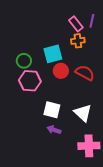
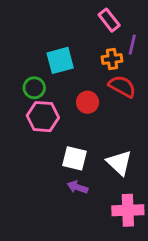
purple line: (92, 21) -> (132, 45), moved
pink rectangle: (76, 24) -> (109, 20), moved
cyan square: (53, 54) -> (60, 60), moved
red semicircle: (85, 73) -> (122, 86), moved

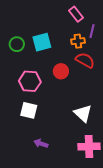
green circle: (34, 88) -> (17, 44), moved
white square: (75, 158) -> (29, 110), moved
purple arrow: (77, 187) -> (41, 144), moved

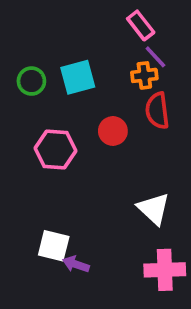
purple line: (92, 31) -> (155, 57), moved, turned -56
red semicircle: (85, 60) -> (157, 111), turned -126
white square: (29, 110) -> (54, 246), moved

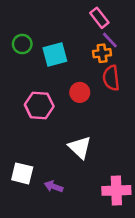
green circle: (31, 81) -> (22, 44), moved
white triangle: (154, 209) -> (80, 147), moved
white square: (54, 246) -> (22, 173), moved

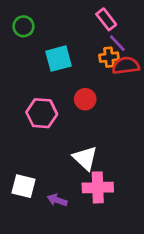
green circle: (22, 44) -> (23, 26), moved
red semicircle: (111, 78) -> (126, 66), moved, turned 90
pink cross: (116, 190) -> (98, 187), moved

